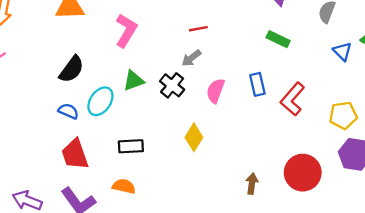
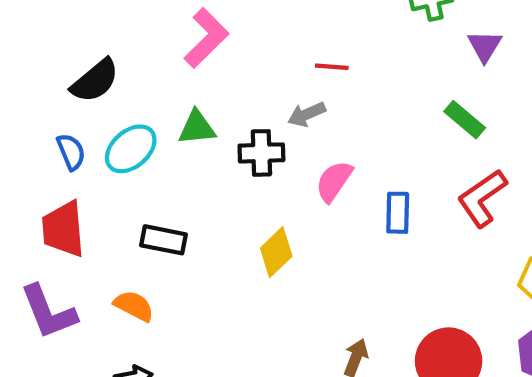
blue rectangle: (257, 84) -> (398, 213), moved
black cross: (172, 85) -> (261, 153), turned 35
red L-shape: (292, 99) -> (482, 198), moved
blue semicircle: (68, 111) -> (71, 152), turned 30

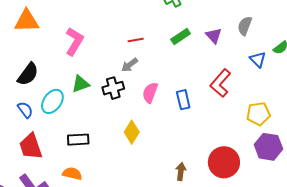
purple triangle: (485, 46) -> (214, 36), moved
green rectangle: (465, 120) -> (181, 37), moved, turned -60

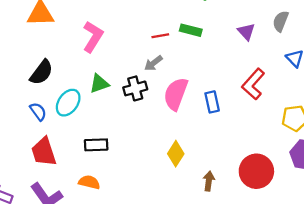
green rectangle: (181, 37) -> (191, 30), moved, turned 48
pink semicircle: (150, 93) -> (176, 94), size x1.4
yellow diamond: (132, 132) -> (176, 154), moved

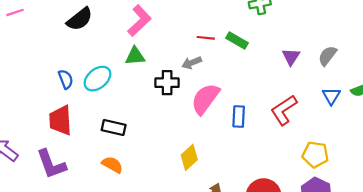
black semicircle: (41, 72) -> (80, 19), moved
green triangle: (99, 84) -> (135, 56), moved
orange semicircle: (89, 182) -> (112, 165), moved

